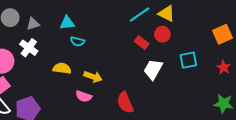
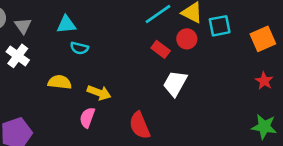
gray triangle: (33, 24) -> (23, 26), turned -48
cyan square: (188, 60) -> (220, 26), moved
pink semicircle: (84, 96) -> (87, 118), turned 91

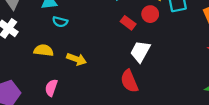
pink semicircle: (87, 118) -> (51, 88), moved
red semicircle: (140, 125) -> (129, 81), moved

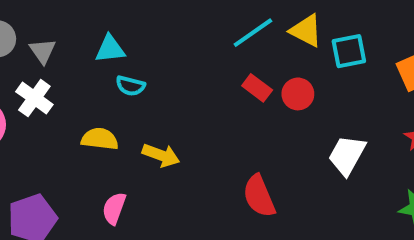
red circle: (150, 14) -> (298, 94), moved
white trapezoid: (140, 51) -> (347, 155), moved

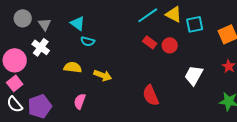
cyan triangle: (110, 49) -> (78, 23), turned 42

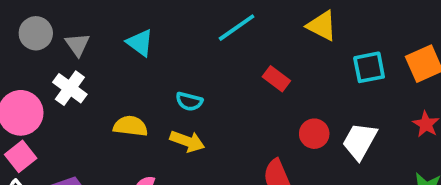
cyan line: (148, 15) -> (237, 28), moved
cyan square: (195, 24) -> (369, 67), moved
cyan semicircle: (88, 41) -> (189, 101), moved
red circle: (170, 45) -> (314, 134), moved

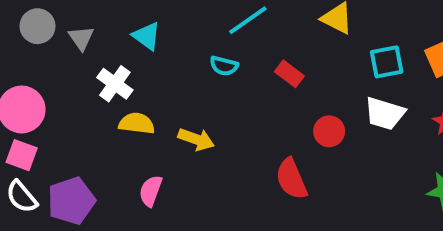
white cross: (70, 88) -> (115, 84), moved
cyan semicircle: (189, 101) -> (224, 66), moved
white trapezoid: (360, 141) -> (385, 113), moved, turned -102
pink square: (21, 156) -> (22, 155), turned -32

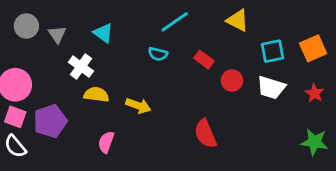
red circle: (329, 131) -> (232, 81), moved
purple pentagon: (71, 201) -> (50, 121), moved

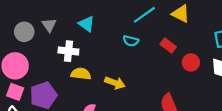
yellow triangle: (238, 20) -> (181, 14), moved
gray circle: (26, 26) -> (24, 32), moved
white cross: (81, 67) -> (68, 51), turned -30

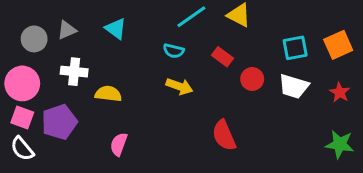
gray triangle: (49, 25) -> (67, 30), turned 42
white cross: (68, 51) -> (74, 72), moved
yellow arrow: (115, 83) -> (179, 86), moved

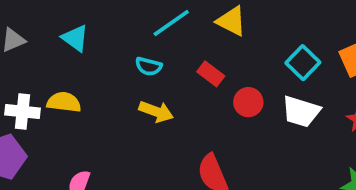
cyan square: (295, 48) -> (303, 63), turned -35
white cross: (74, 72) -> (22, 112), moved
yellow semicircle: (108, 94) -> (64, 102), moved

